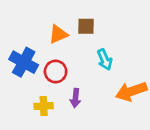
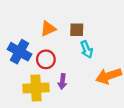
brown square: (86, 26) -> (77, 30), moved
yellow cross: (44, 106) -> (36, 88), size x1.6

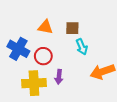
orange triangle: (48, 29) -> (45, 27), turned 35

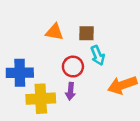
blue cross: (18, 49) -> (20, 73), moved, turned -30
red circle: (43, 56) -> (73, 67), moved

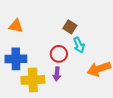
orange triangle: (54, 32) -> (16, 26), moved
brown square: (87, 33) -> (70, 27), turned 32

